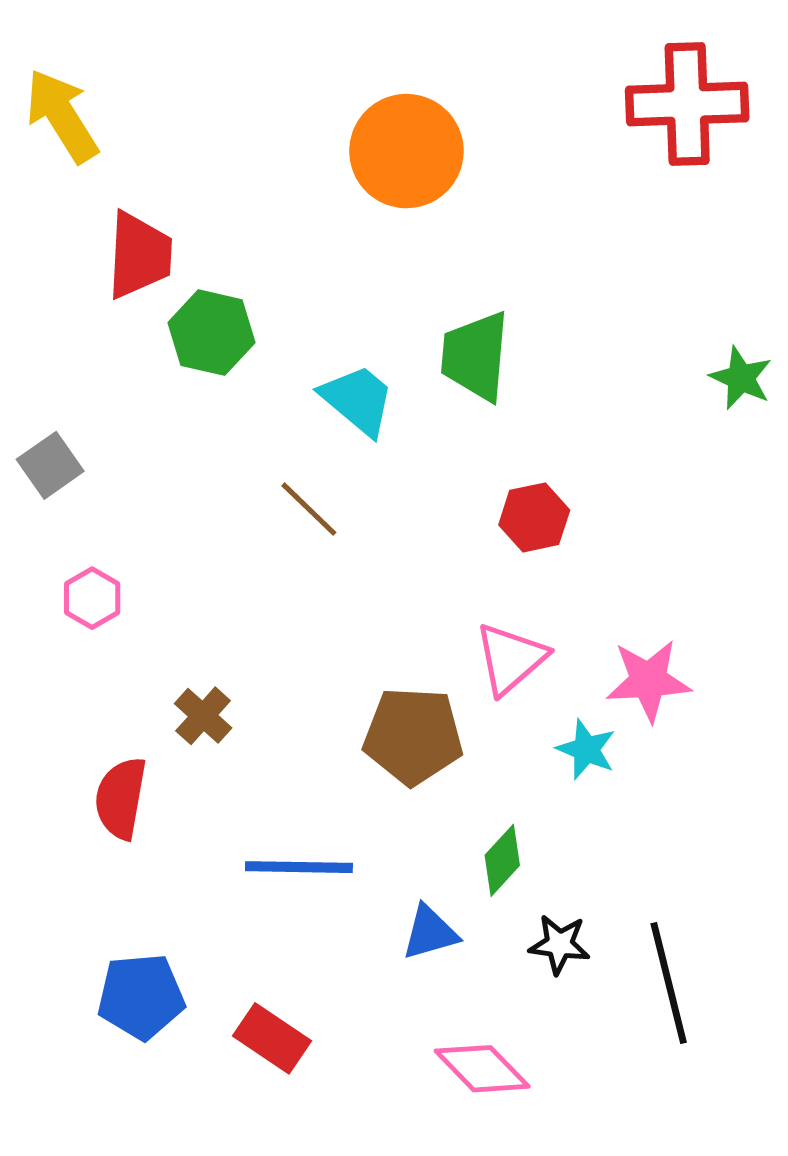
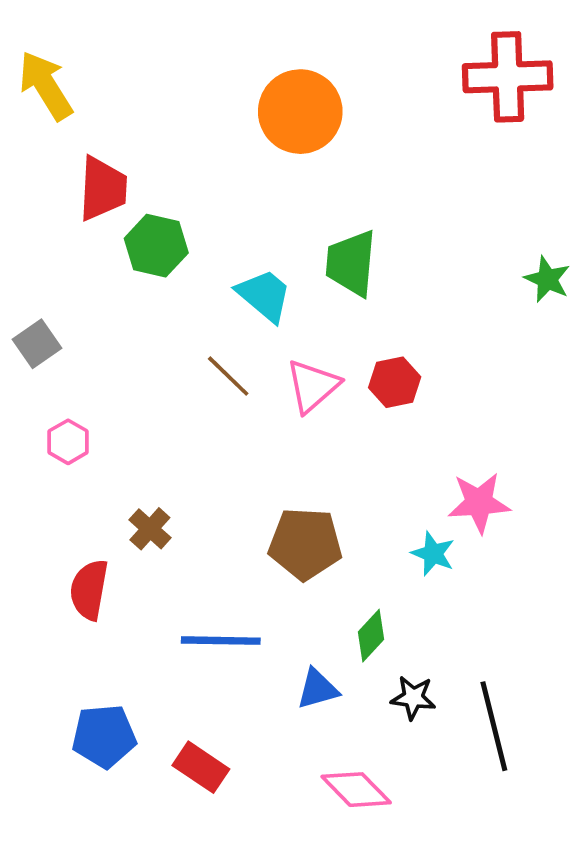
pink triangle: (511, 659) -> (313, 386), moved

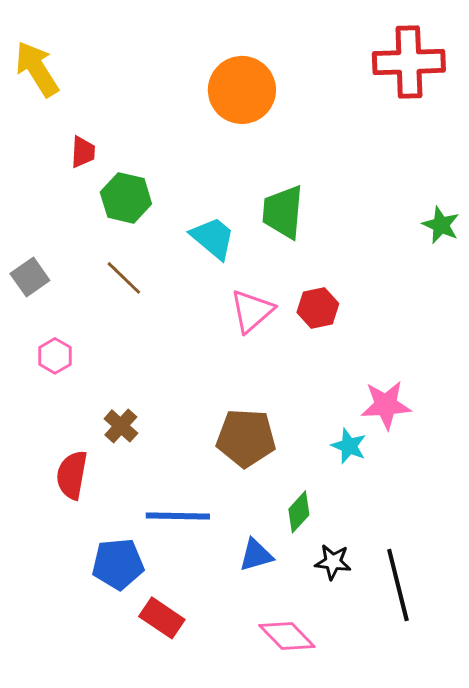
red trapezoid: (103, 189) -> (83, 152), size x0.6
brown line: (228, 376) -> (124, 278), moved
blue pentagon: (104, 736) -> (118, 564), moved

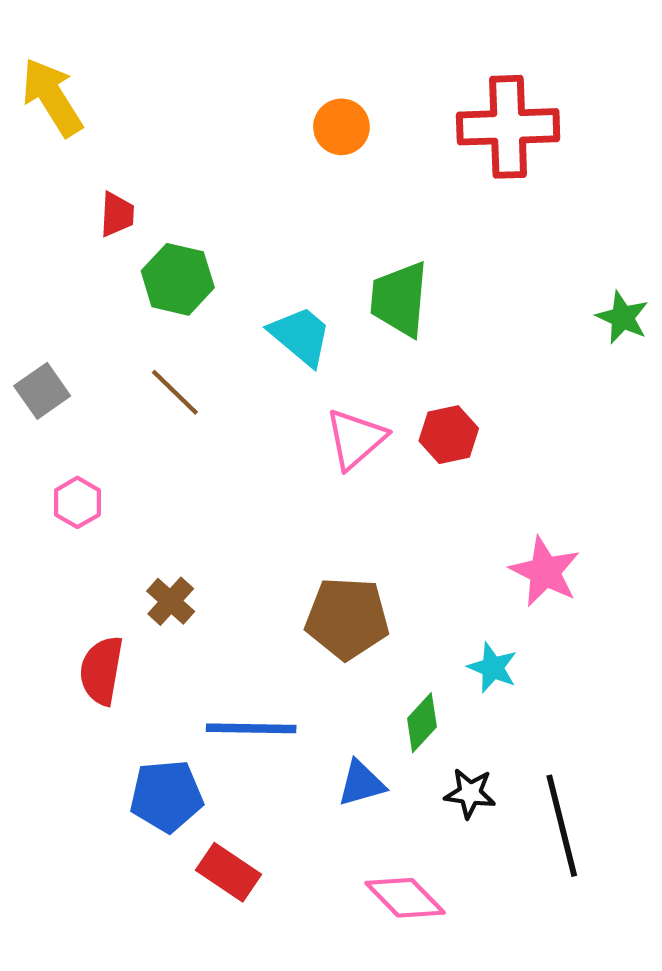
red cross: (409, 62) -> (508, 127), moved
orange circle: (242, 90) -> (341, 127), size x0.6
pink star: (386, 405) -> (545, 572), turned 30
cyan star: (349, 446) -> (493, 668), moved

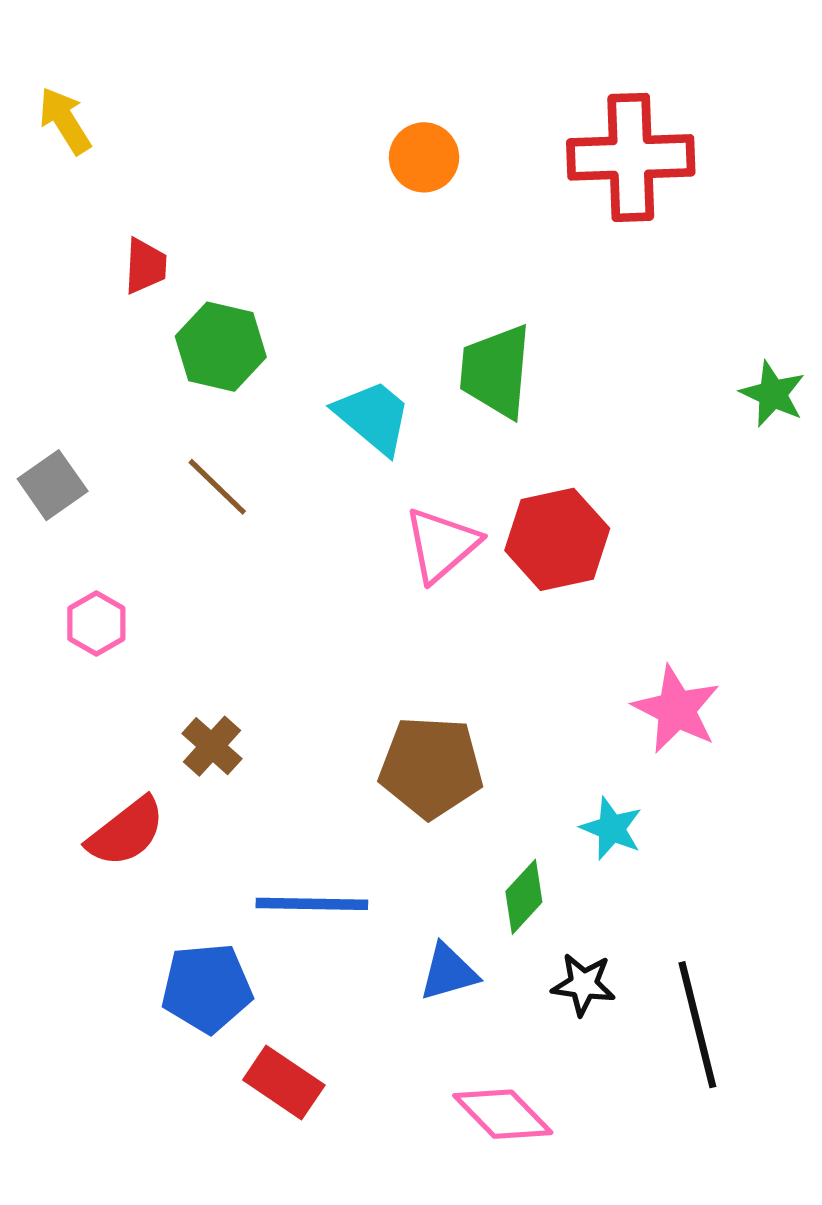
yellow arrow: (52, 97) -> (65, 121), size x0.7
red hexagon: (449, 435) -> (557, 539), size x1.4
red semicircle: (101, 670) -> (126, 832), turned -138

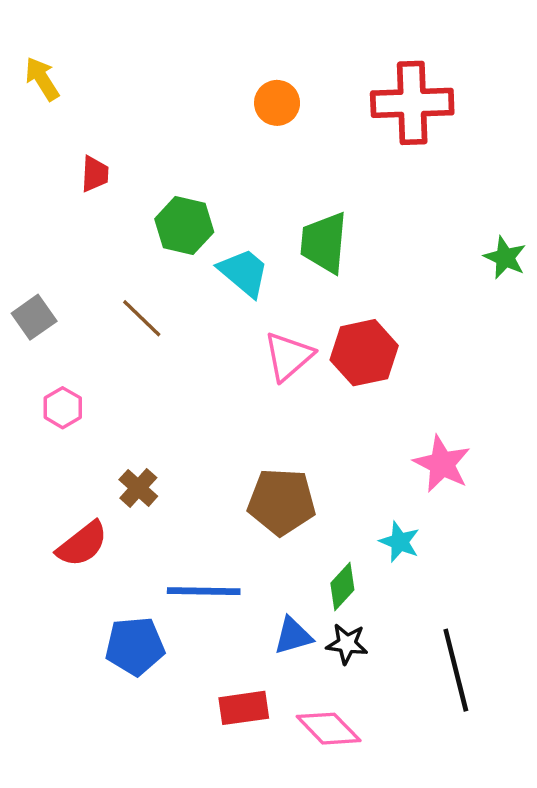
green hexagon: (221, 347) -> (184, 226), moved
black star: (583, 984) -> (347, 644), moved
red rectangle: (284, 1083) -> (244, 708), moved, turned -42

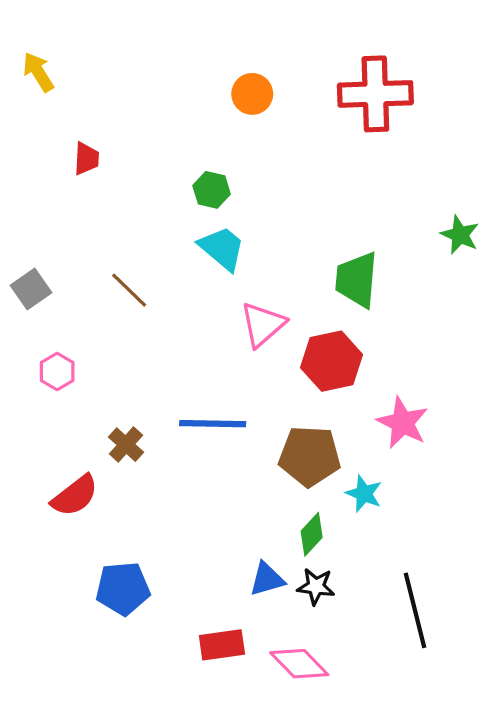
green hexagon: (184, 226) -> (212, 190), moved, size x0.7
green trapezoid: (324, 243) -> (357, 280), moved
red hexagon: (364, 353) -> (332, 361), moved
brown pentagon: (282, 502) -> (310, 456), moved
blue line: (204, 591) -> (213, 424), moved

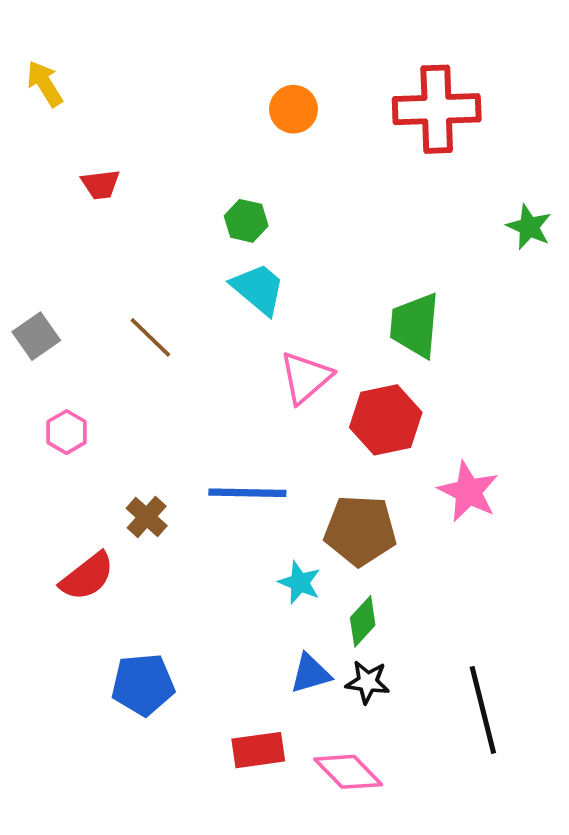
red trapezoid: (86, 159) -> (101, 184), turned 80
green star: (460, 235) -> (529, 227), moved
cyan star: (364, 494) -> (300, 583), moved

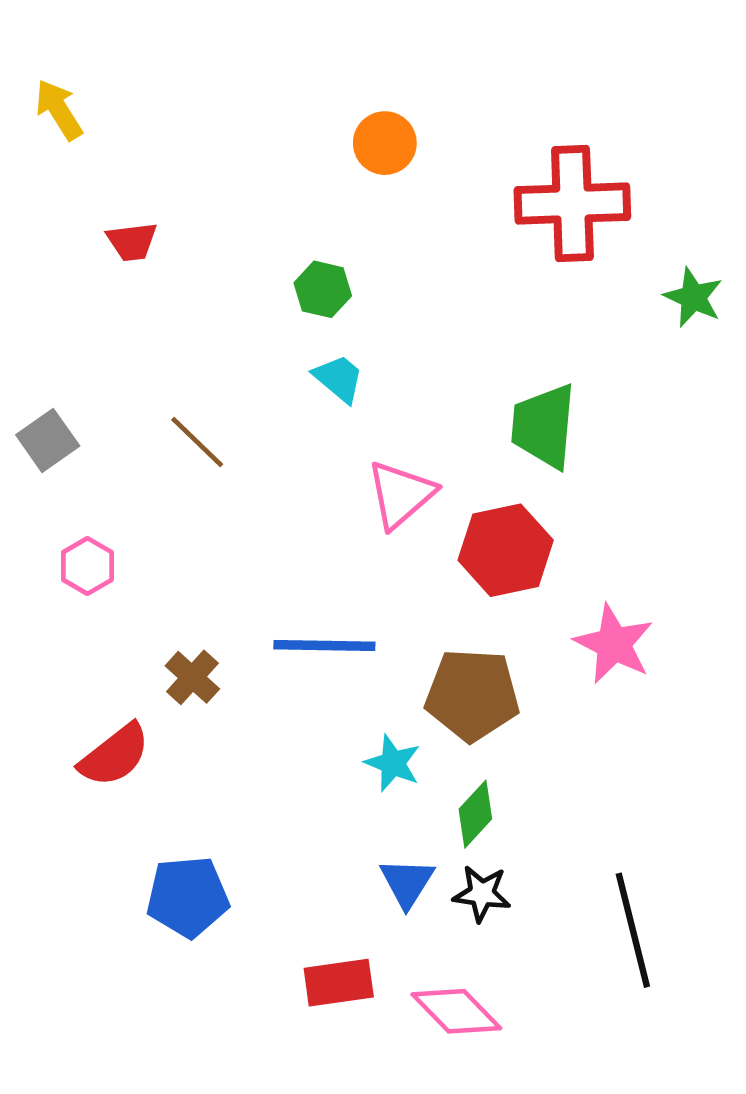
red cross: (437, 109) -> (572, 203), moved
cyan trapezoid: (258, 289) -> (339, 378), size x0.7
blue triangle: (310, 674) -> (407, 882), turned -42

